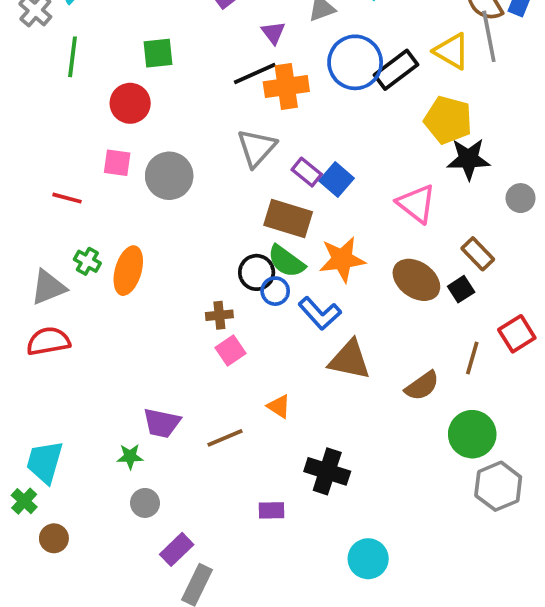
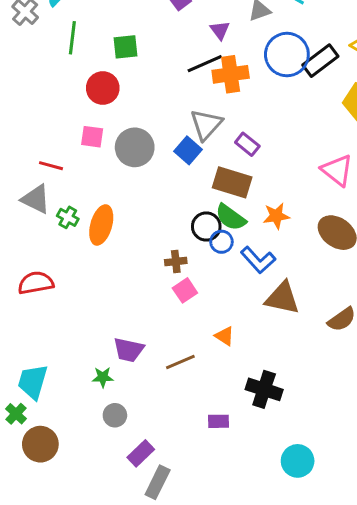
green line: (72, 57) -> (72, 38), moved
blue square: (336, 179) -> (188, 150), moved
orange star: (342, 259) -> (276, 216), size x0.7
gray triangle: (48, 287) -> (36, 199), moved, turned 48
brown circle: (54, 538) -> (40, 444), size x1.5

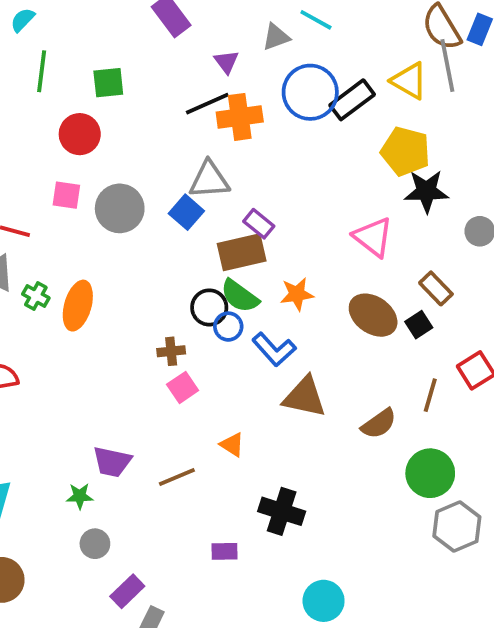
gray triangle: (206, 125) -> (209, 180), turned 44
purple rectangle: (247, 144) -> (259, 224), moved
brown rectangle: (232, 182) -> (242, 252), turned -30

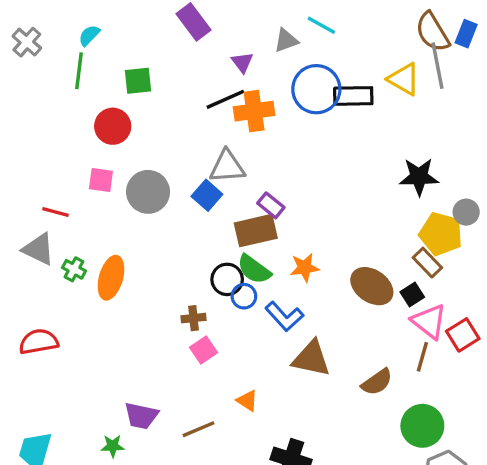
cyan semicircle: (23, 20) -> (89, 35), moved
black rectangle: (352, 100) -> (353, 96), turned 36
yellow pentagon: (405, 151) -> (441, 234), moved
pink triangle: (373, 237) -> (429, 321), moved

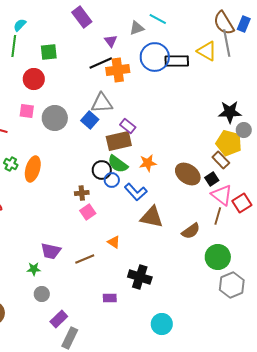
black star: (419, 177) -> (230, 112), moved

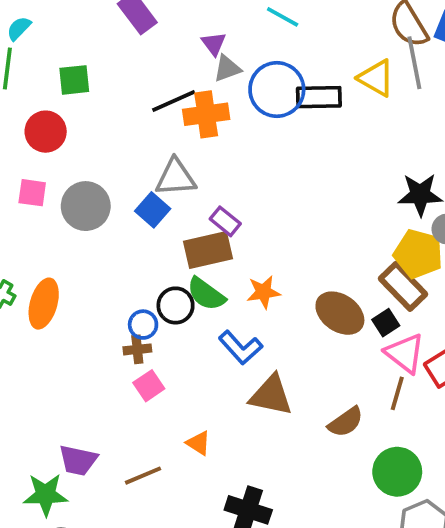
gray triangle: (137, 28) -> (227, 68), moved
purple triangle: (111, 41) -> (214, 44), moved
brown rectangle: (221, 160) -> (403, 286), size x1.4
blue circle: (112, 180) -> (143, 325), moved
green star: (34, 269) -> (46, 495), size x1.6

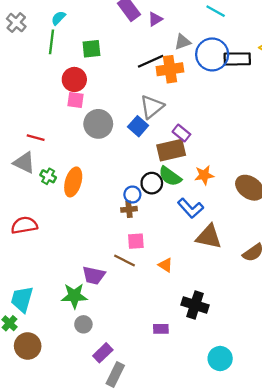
purple triangle: (214, 44) -> (155, 19), moved, turned 35
gray triangle: (176, 177) -> (152, 107), turned -35
pink square: (32, 193) -> (75, 100), moved
pink square: (149, 386) -> (136, 241), moved, turned 30
brown line: (143, 476) -> (124, 261), moved, turned 50

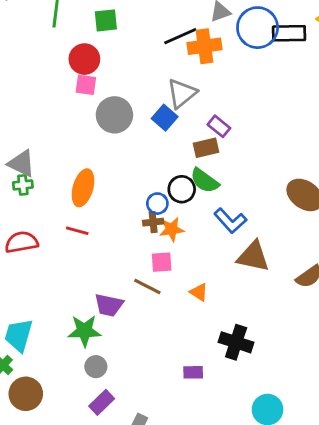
red line: (36, 138) -> (77, 231), moved
brown rectangle: (171, 150) -> (206, 148), size x0.7
orange star: (204, 175) -> (172, 229), moved
green cross: (48, 176) -> (23, 185), moved, turned -35
purple rectangle: (103, 353) -> (102, 402), moved

